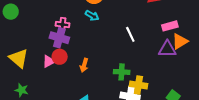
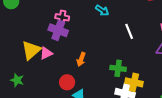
cyan arrow: (92, 16) -> (102, 10), moved
red circle: (60, 57) -> (67, 82), moved
yellow triangle: (19, 58) -> (31, 50), moved, turned 35

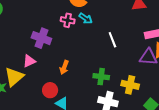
pink cross: (62, 17) -> (68, 20), moved
yellow triangle: (31, 50) -> (14, 77), moved
yellow cross: (134, 82) -> (130, 85), moved

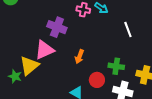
pink triangle: (29, 61) -> (45, 50), size x1.5
red circle: (50, 90) -> (97, 80), moved

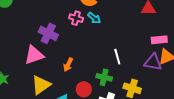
white line: (128, 30) -> (117, 57), moved
yellow triangle: (29, 66) -> (41, 85), moved

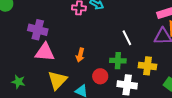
purple cross: (48, 33) -> (38, 30), moved
pink triangle: (34, 55) -> (45, 52), turned 35

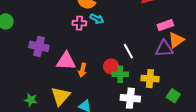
pink triangle: (45, 52) -> (66, 61), moved
red circle: (100, 76) -> (111, 66), moved
green star: (18, 82) -> (31, 100), moved

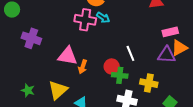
pink cross: (79, 23) -> (85, 20), size x1.5
purple cross: (39, 46) -> (31, 38), moved

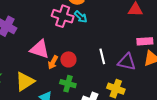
purple triangle: (167, 55) -> (127, 62), moved
red circle: (112, 66) -> (68, 59), moved
green cross: (120, 75) -> (68, 84), moved

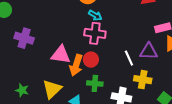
pink cross: (63, 16) -> (95, 33), moved
white line: (102, 56) -> (129, 58), moved
orange arrow: (53, 62) -> (76, 65), size x1.5

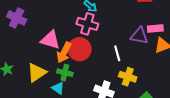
purple triangle: (149, 51) -> (139, 36), moved
red circle: (91, 60) -> (80, 49), size x1.5
green cross: (95, 83) -> (65, 73), moved

